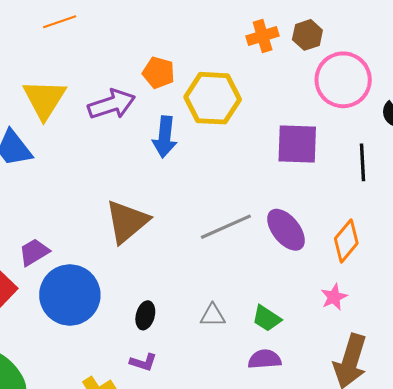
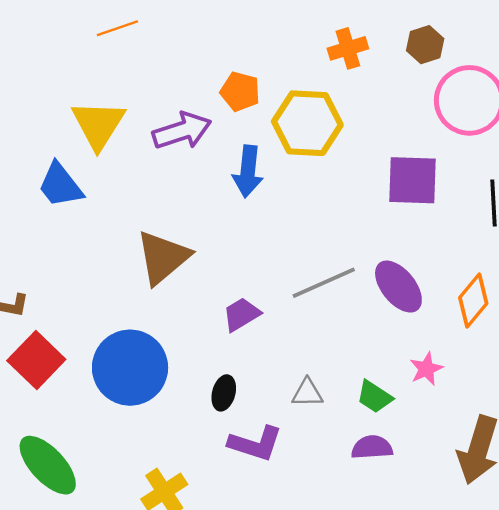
orange cross: (263, 36) -> (348, 48), moved
brown triangle: (127, 222) -> (163, 257), moved
purple trapezoid: (34, 252) -> (241, 314), moved
pink star: (334, 297) -> (426, 369), moved
purple L-shape: (143, 362) -> (255, 444), moved, size x1.6

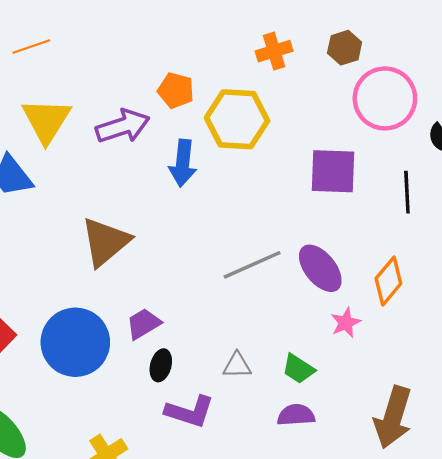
orange line: (117, 28) -> (31, 46), moved
purple trapezoid: (241, 314) -> (143, 324), moved
pink star: (426, 369) -> (346, 323), moved

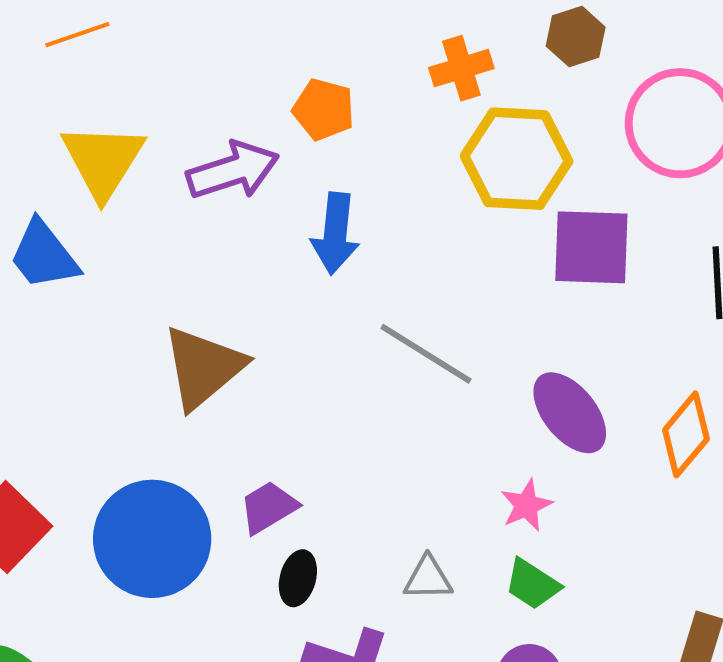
brown hexagon: (345, 48) -> (576, 37), moved
orange cross: (274, 51) -> (461, 68), moved
yellow hexagon: (237, 119) -> (517, 159), moved
gray line: (252, 265) -> (426, 354), moved, turned 56
pink star: (346, 323) -> (526, 505), moved

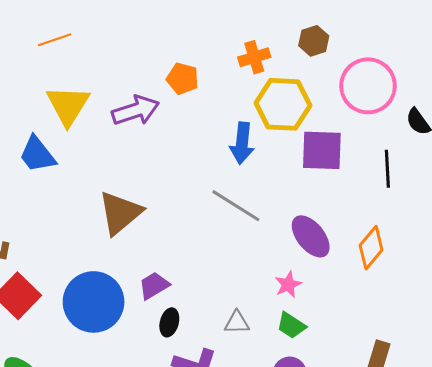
blue arrow: (335, 234) -> (242, 143), moved

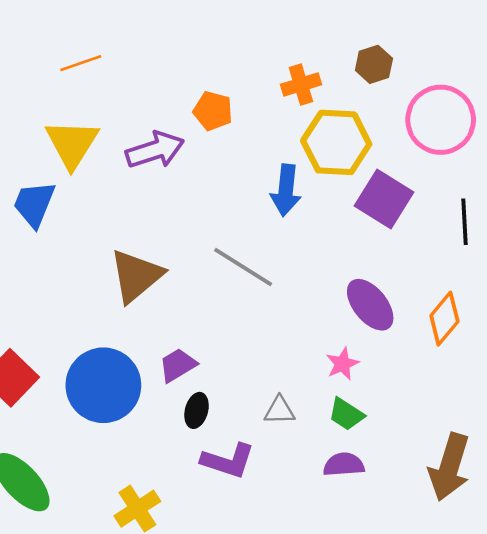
orange line: (55, 40) -> (81, 63), moved
purple square: (322, 150) -> (384, 199), turned 30
blue trapezoid: (37, 154) -> (34, 204), turned 60
gray line: (236, 206) -> (243, 267), moved

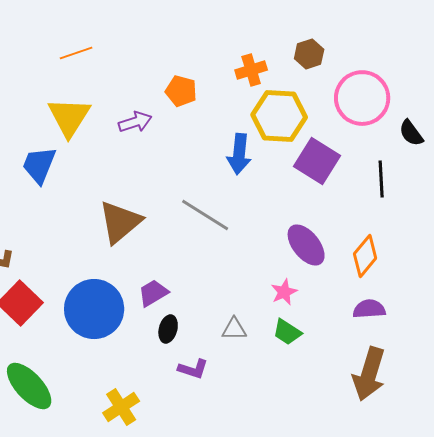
purple arrow: (155, 150) -> (135, 122), size x0.7
purple L-shape: (228, 461) -> (193, 369), size x0.7
purple semicircle: (344, 465) -> (369, 309), moved

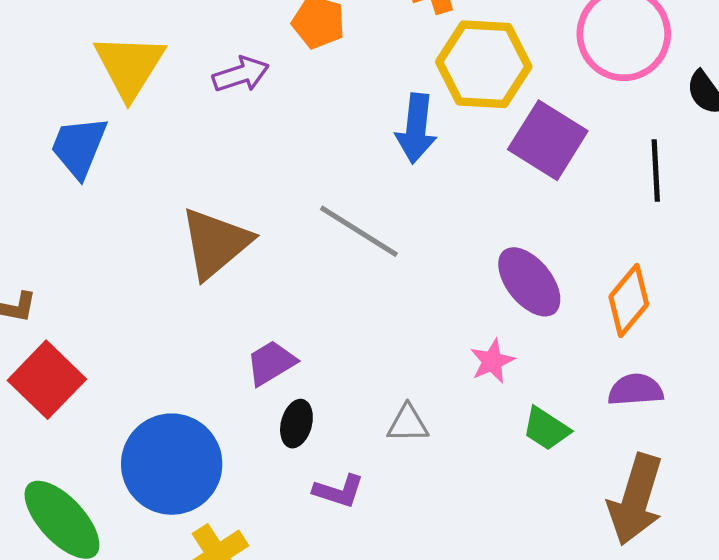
blue circle: (94, 309) -> (172, 464), moved
green trapezoid: (287, 332) -> (546, 429), moved

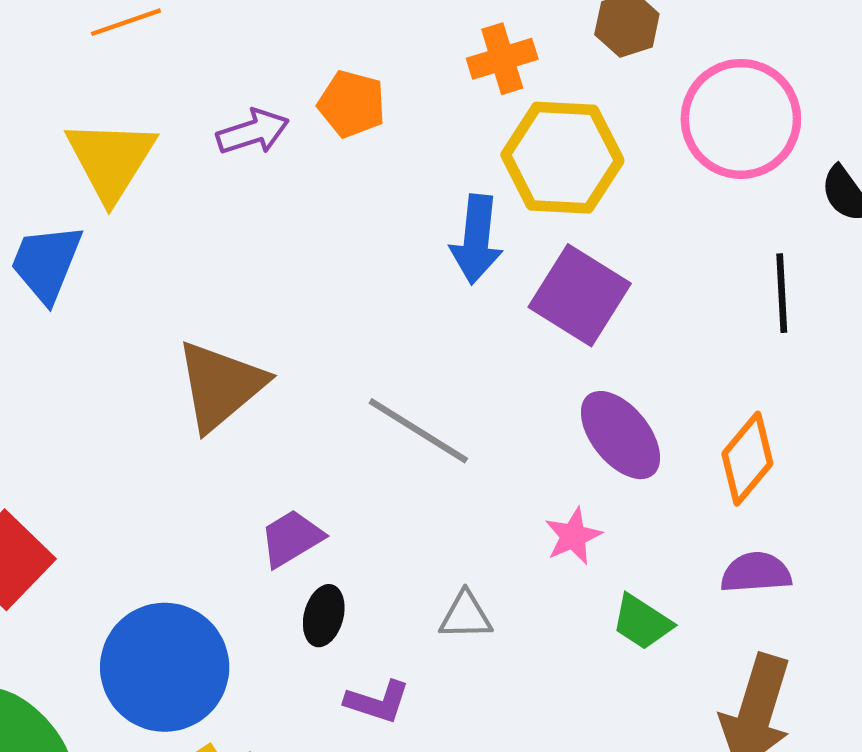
purple arrow: (241, 74) -> (253, 132), moved
purple square: (548, 140) -> (580, 295), moved
gray line: (359, 231) -> (418, 431), moved

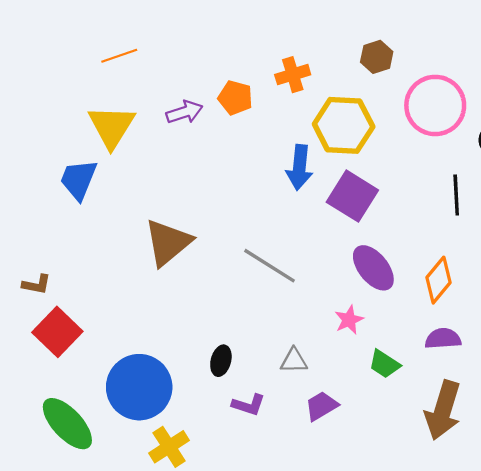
orange cross: (502, 59) -> (293, 75), moved
purple trapezoid: (291, 538) -> (321, 406), moved

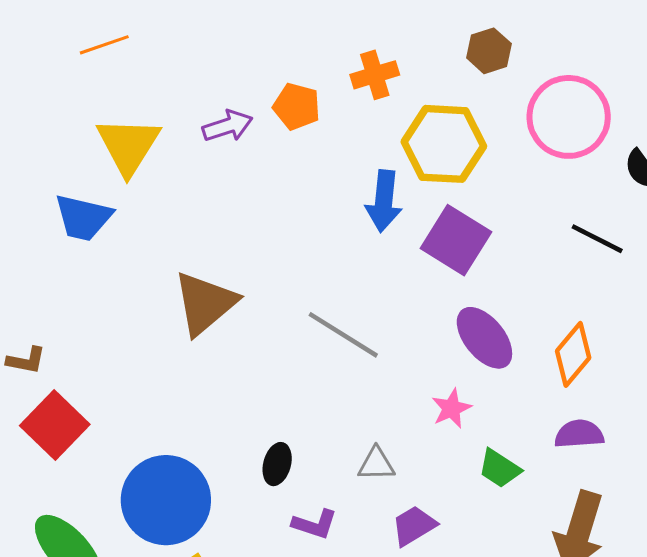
orange line: (119, 56) -> (104, 45), moved
blue trapezoid: (78, 179) -> (83, 218), turned -99
black line: (456, 195) -> (597, 239), turned -60

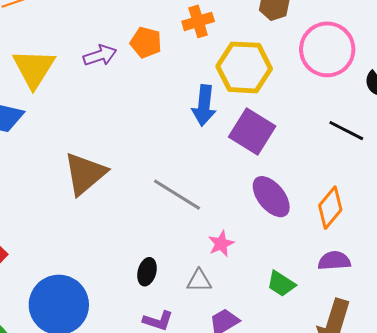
pink star: (451, 408) -> (221, 244), moved
black ellipse: (277, 464) -> (147, 272), moved

